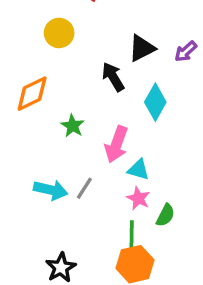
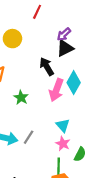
purple arrow: (186, 52) -> (64, 34), moved
pink arrow: (116, 144) -> (56, 90), moved
cyan triangle: (138, 170) -> (63, 125), turned 32

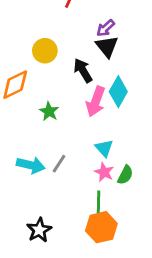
yellow circle: (12, 39) -> (45, 51), moved
black triangle: (65, 48) -> (107, 46), turned -42
green semicircle: (80, 154) -> (125, 175), moved

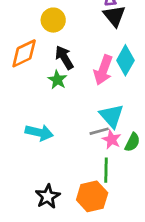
black arrow: (83, 70) -> (64, 58), moved
cyan triangle: (104, 148) -> (112, 116), size x1.4
gray line: (59, 164) -> (99, 131), moved, turned 42
orange hexagon: (101, 227) -> (92, 196), moved

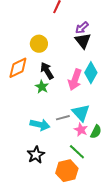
gray line: (99, 131) -> (63, 118), moved
cyan arrow: (39, 133) -> (40, 125), moved
green line: (106, 170) -> (77, 152), turned -48
black star: (48, 196) -> (36, 155), moved

